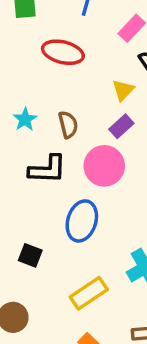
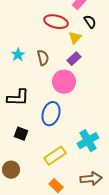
red ellipse: (63, 52) -> (56, 22), moved
black L-shape: (47, 169) -> (18, 98), moved

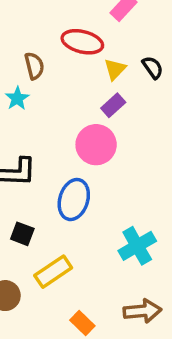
black semicircle: (90, 22) -> (153, 67), moved
brown semicircle: (43, 58) -> (34, 66), moved
yellow rectangle: (55, 156) -> (53, 272), moved

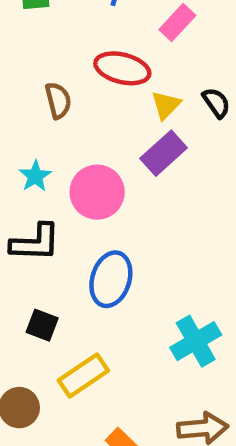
cyan star: (17, 98) -> (35, 176), moved
purple rectangle: (113, 105) -> (164, 153), size x1.4
pink circle: (96, 145) -> (97, 192), moved

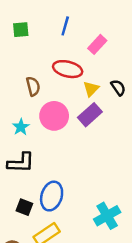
pink circle: (97, 192) -> (54, 116), moved
blue ellipse: (111, 279) -> (52, 196), moved

